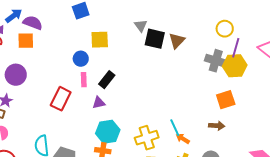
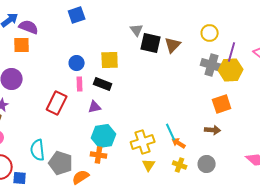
yellow circle: (225, 29) -> (210, 33), moved
yellow square: (100, 40) -> (110, 60), moved
black rectangle: (107, 80) -> (103, 84), turned 72

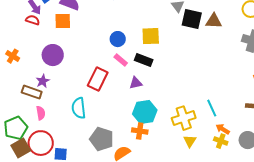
brown triangle: (173, 45) -> (214, 21), turned 48
pink rectangle: (80, 84) -> (121, 60), turned -48
orange arrow: (179, 143) -> (223, 129), moved
cyan semicircle: (38, 150) -> (79, 108), moved

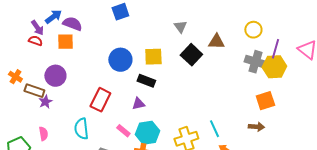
black square: (192, 19) -> (191, 55), moved, turned 30
blue circle: (118, 39) -> (120, 60), size x1.5
pink rectangle: (121, 60) -> (123, 131), moved
brown rectangle: (32, 92) -> (34, 91), moved

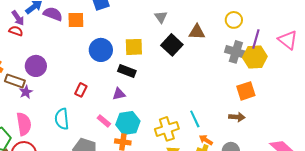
orange square: (65, 42) -> (76, 20), moved
red rectangle: (100, 100) -> (81, 90), size x0.6
pink semicircle: (43, 134) -> (24, 124), size x1.6

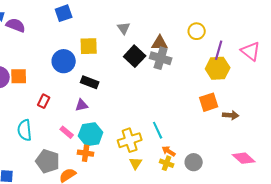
orange square: (76, 20) -> (19, 76), moved
yellow square: (134, 47) -> (89, 46), moved
gray cross: (236, 52) -> (161, 58), moved
brown arrow: (237, 117) -> (231, 115), moved

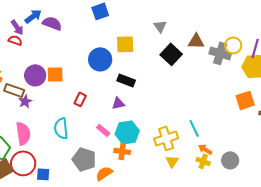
yellow circle: (197, 31) -> (233, 45), moved
gray cross: (161, 58) -> (220, 53), moved

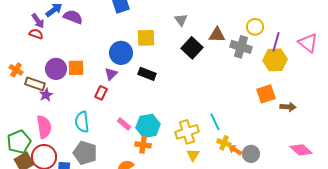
yellow circle: (233, 45) -> (255, 27), moved
purple triangle: (118, 103) -> (111, 74), moved, turned -32
orange arrow: (205, 149) -> (235, 150), moved
gray pentagon: (84, 159) -> (85, 153), moved
yellow cross: (203, 161) -> (224, 143), moved

